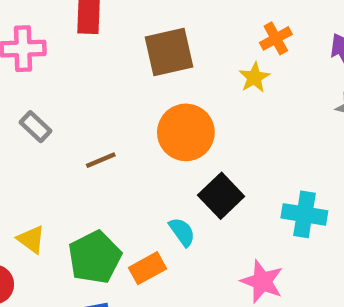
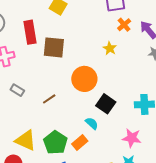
orange cross: (276, 38) -> (124, 25), moved
brown square: (169, 52) -> (54, 47), moved, turned 30
yellow triangle: (31, 239) -> (26, 140), size x1.6

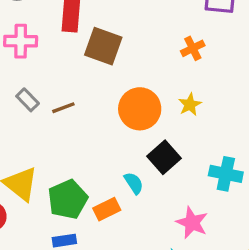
orange cross: (124, 25) -> (193, 48), moved
yellow star: (110, 48) -> (190, 105), moved
brown line: (49, 99) -> (63, 108), moved

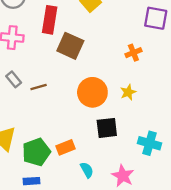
black square: (164, 157) -> (107, 128), turned 30
cyan semicircle: (134, 183) -> (87, 170), moved
orange rectangle: (107, 209) -> (66, 147), moved

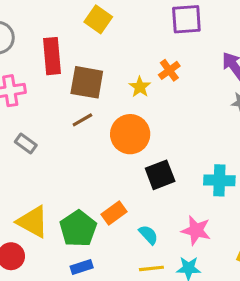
brown line: (39, 87) -> (82, 120), moved
yellow star: (128, 92) -> (140, 87), moved

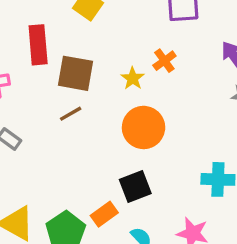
orange circle: (130, 134) -> (144, 127), moved
black square: (160, 175) -> (135, 187), moved

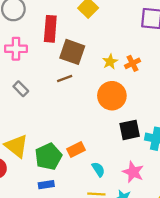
orange cross: (164, 61) -> (132, 63), moved
black square: (135, 187) -> (130, 130), moved

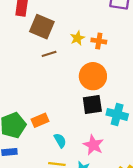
orange cross: (132, 63) -> (99, 41), turned 32
brown line: (65, 79) -> (49, 54), moved
orange circle: (112, 96) -> (93, 76), moved

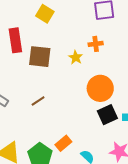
orange cross: (99, 41) -> (96, 44), moved
brown line: (49, 54) -> (38, 101), moved

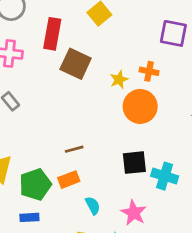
orange circle: (100, 88) -> (140, 106), moved
brown line: (38, 101) -> (74, 149), moved

